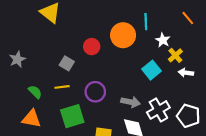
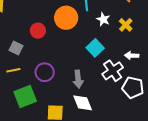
yellow cross: (175, 55) -> (126, 25), moved
white arrow: (186, 73) -> (132, 56), moved
gray arrow: (131, 102) -> (78, 79), turned 78
white cross: (158, 110) -> (113, 71), moved

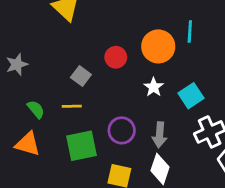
white star: (103, 19) -> (154, 87), moved
purple circle: (45, 72) -> (122, 130), moved
white diamond: (83, 103) -> (160, 169), turned 30

